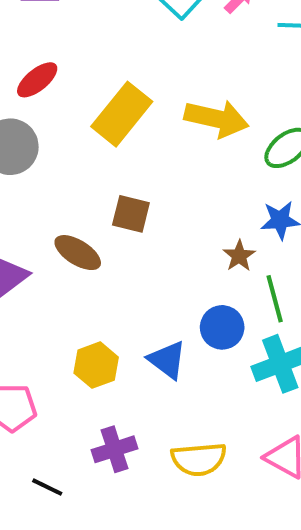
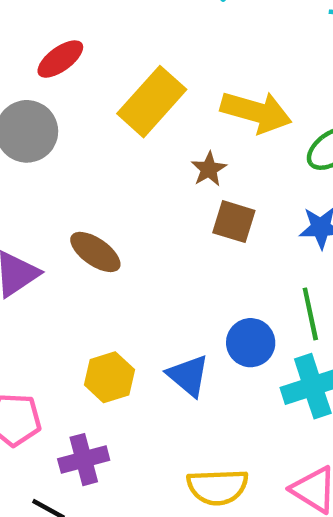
brown square: (131, 214) -> (234, 222), moved
brown star: (239, 256) -> (209, 169), moved
purple cross: (114, 449) -> (84, 460), moved

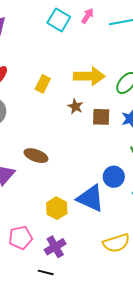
yellow rectangle: (152, 102) -> (43, 84), size x0.6
brown square: (234, 222) -> (101, 117), moved
blue triangle: (188, 376) -> (91, 198), size x1.4

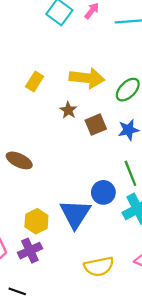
brown square: (101, 117) -> (96, 125), turned -30
blue triangle: (91, 198) -> (75, 214), turned 32
purple cross: (55, 247) -> (30, 251), moved

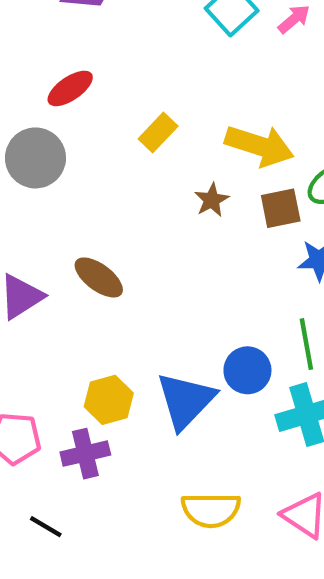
brown square: (96, 125) -> (281, 208), moved

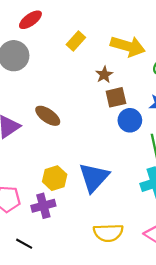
brown square: (281, 208) -> (116, 97), moved
blue circle: (247, 370) -> (130, 120), moved

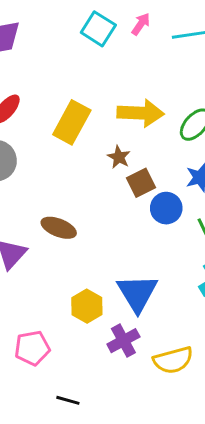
yellow rectangle: (76, 41) -> (72, 122), size x1.6
purple cross: (43, 206) -> (123, 341), moved

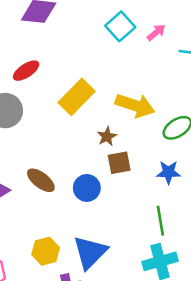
blue circle: (166, 208) -> (87, 188), moved

